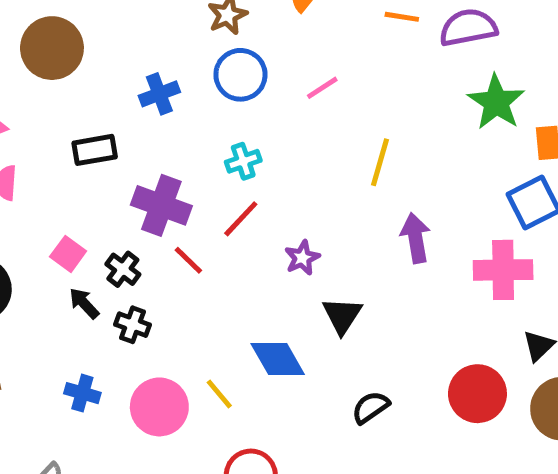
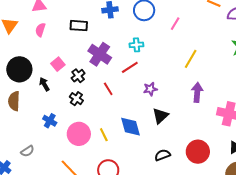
pink line: (322, 88) -> (175, 24), turned -40
red line: (188, 260) -> (108, 89), moved
black arrow: (84, 303) -> (44, 84), moved
red circle: (477, 394) -> (198, 152), moved

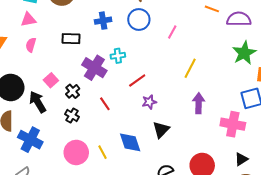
cyan cross: (136, 45) -> (118, 56), moved
red line: (130, 67) -> (137, 80), moved
black arrow: (44, 84) -> (38, 102), size x1.5
blue cross: (50, 121) -> (30, 140), moved, size x1.6

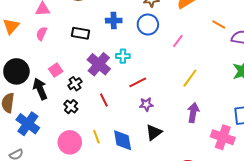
yellow line: (103, 152) -> (96, 137), moved

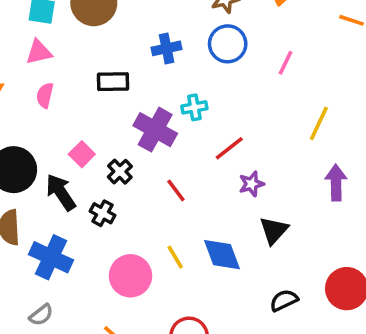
black cross: (71, 107) -> (103, 213), moved

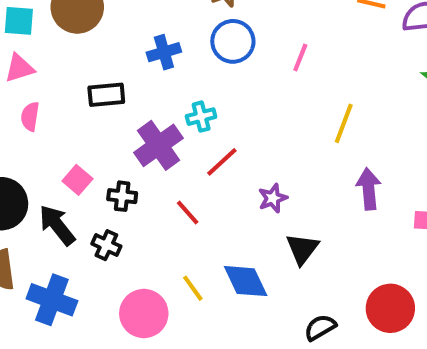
purple cross: (155, 130) -> (158, 145), turned 30
red line: (229, 148) -> (222, 162), moved
black cross: (120, 172) -> (122, 196), turned -35

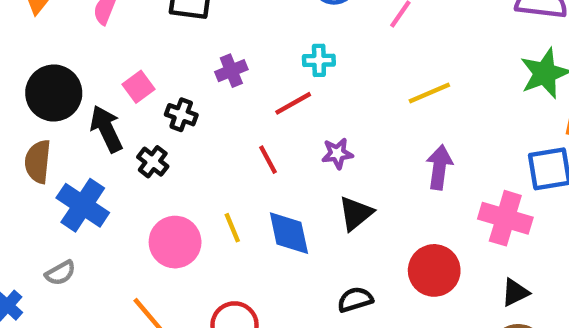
cyan cross: (201, 117) -> (319, 60), moved
yellow line: (344, 123) -> (429, 93), turned 33
purple cross: (158, 145) -> (231, 71), size x0.6
red line: (188, 213) -> (268, 160), moved
red circle: (390, 308) -> (434, 270), moved

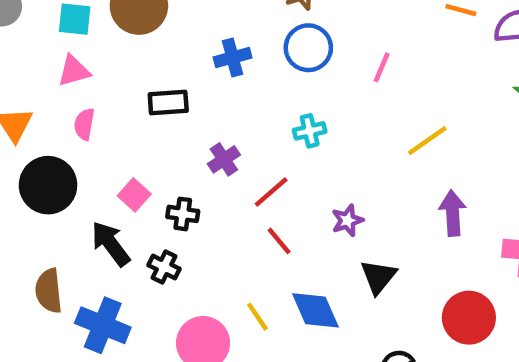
black circle: (54, 93) -> (48, 185), moved
red line: (293, 103) -> (271, 192), moved

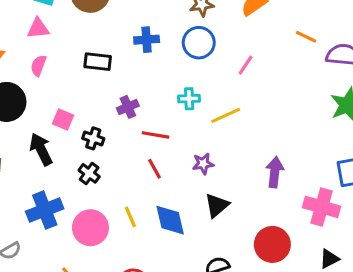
yellow line: (427, 141) -> (226, 115), moved
red line: (271, 192) -> (155, 135), turned 40
pink square: (134, 195) -> (63, 119), turned -30
black cross: (164, 267) -> (89, 173), moved
blue cross: (103, 325) -> (45, 210), moved, turned 36

